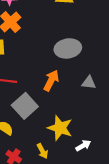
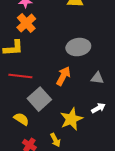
yellow star: (60, 128) -> (71, 119), turned 30
white arrow: (83, 146) -> (98, 108), moved

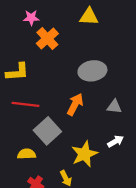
orange cross: (26, 23) -> (47, 39), moved
yellow semicircle: (21, 119) -> (27, 154), turned -35

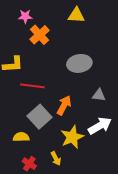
red line: (25, 104) -> (32, 86), moved
orange arrow: (75, 104) -> (64, 105), moved
white arrow: (116, 141) -> (100, 126), size x1.6

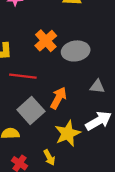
orange cross: (40, 35) -> (46, 41), moved

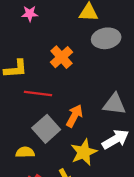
gray ellipse: (76, 51) -> (106, 38), moved
gray triangle: (97, 86) -> (114, 104), size x1.5

